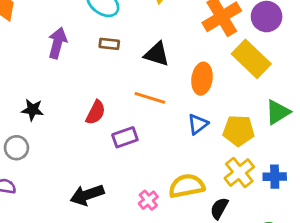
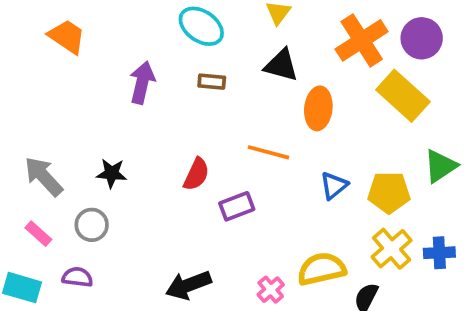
black triangle: (157, 54) -> (281, 65), moved
orange ellipse: (202, 79) -> (318, 108), moved

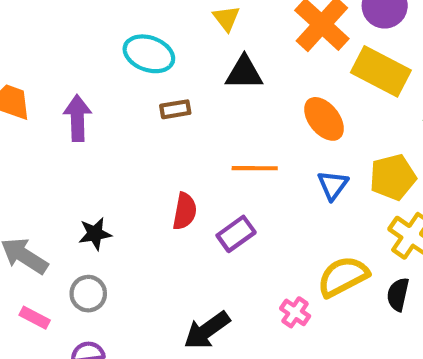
purple arrow: (142, 83) -> (77, 118), moved
orange ellipse: (318, 108) -> (324, 119), moved, turned -30

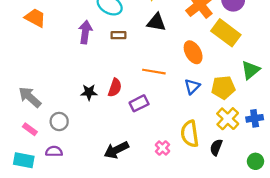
purple arrow: (77, 118) -> (85, 32), moved
black star: (95, 234) -> (89, 92), moved
yellow semicircle: (343, 276) -> (190, 134), turned -80

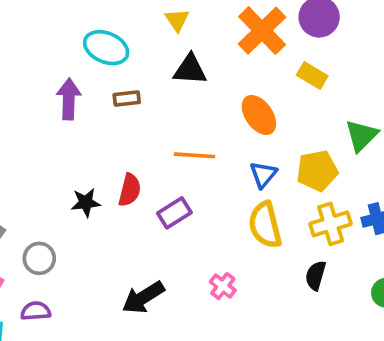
yellow rectangle: (226, 33) -> (312, 76), size x0.6
yellow cross: (228, 119) -> (331, 224), turned 35
yellow semicircle: (190, 134) -> (265, 225), moved

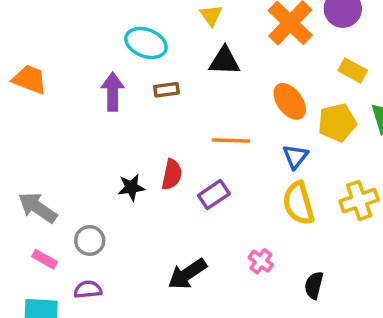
yellow rectangle: (312, 76) -> (353, 70), moved
yellow pentagon: (317, 171) -> (337, 123), moved
black semicircle: (316, 275) -> (314, 285), moved

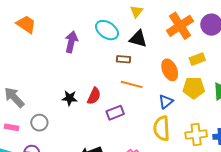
cyan ellipse: (146, 43) -> (107, 30), moved
yellow rectangle: (353, 70) -> (197, 59), moved, turned -63
brown rectangle: (166, 90) -> (124, 59), moved
pink rectangle: (45, 259) -> (12, 127), turned -32

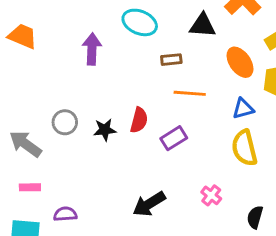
black triangle: (138, 39) -> (203, 25), moved
blue triangle: (166, 102) -> (243, 109), turned 35
gray circle: (39, 123) -> (65, 122), moved

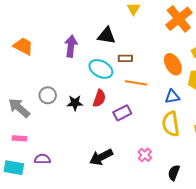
cyan ellipse: (140, 22) -> (101, 69), moved
black triangle: (203, 25) -> (107, 36), moved
orange trapezoid: (23, 36) -> (23, 46), moved

